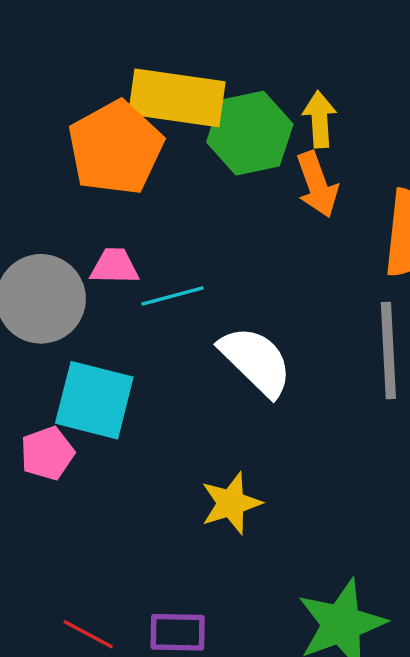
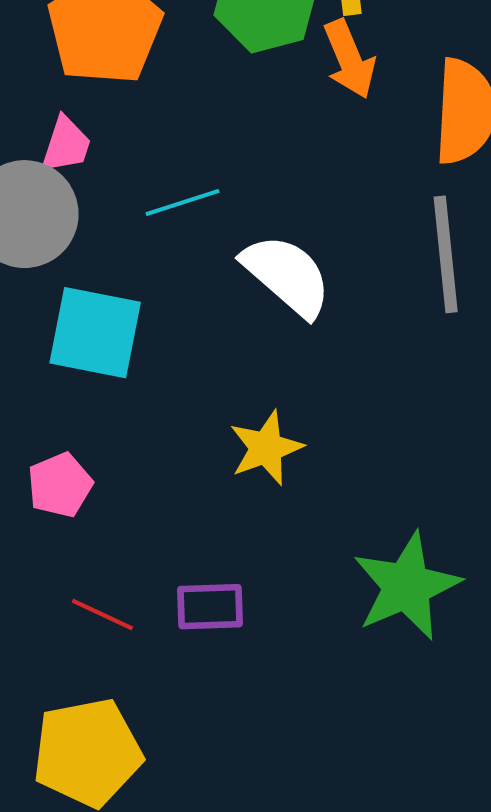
pink trapezoid: (115, 266) -> (66, 145), moved, turned 110
pink pentagon: (47, 453) -> (60, 485), moved

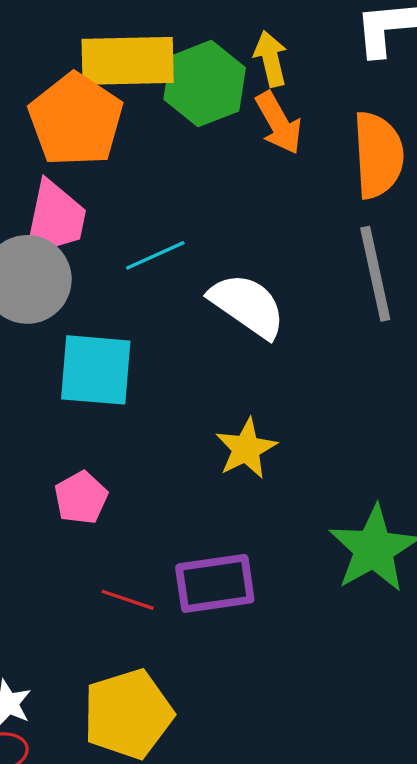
pink trapezoid: (66, 145) -> (55, 219), size x1.6
purple rectangle: (210, 607) -> (215, 583), size x1.4

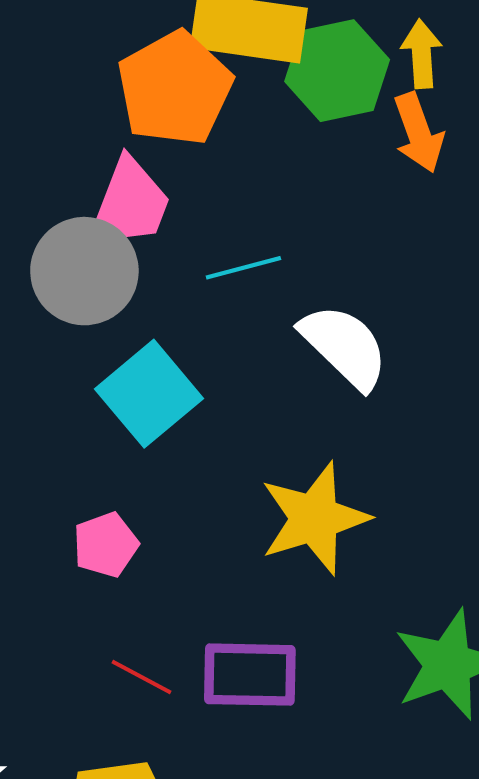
cyan square: (96, 370) -> (149, 394), turned 36
yellow star: (246, 449) -> (314, 518), size x1.5

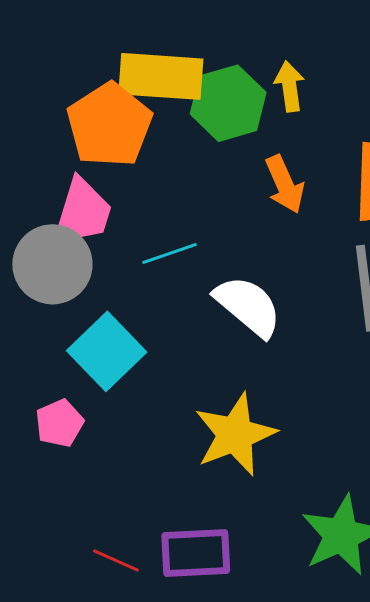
orange arrow: (418, 133) -> (285, 184), moved
pink pentagon: (106, 545) -> (59, 423), moved

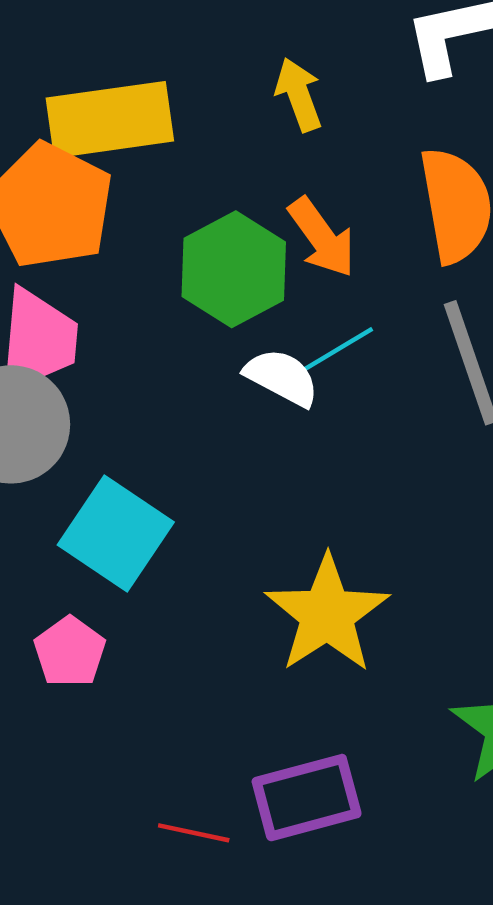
green hexagon: (228, 103) -> (234, 269), moved
cyan line: (170, 253) -> (336, 350), moved
white semicircle: (248, 306) -> (282, 377), moved, size x0.7

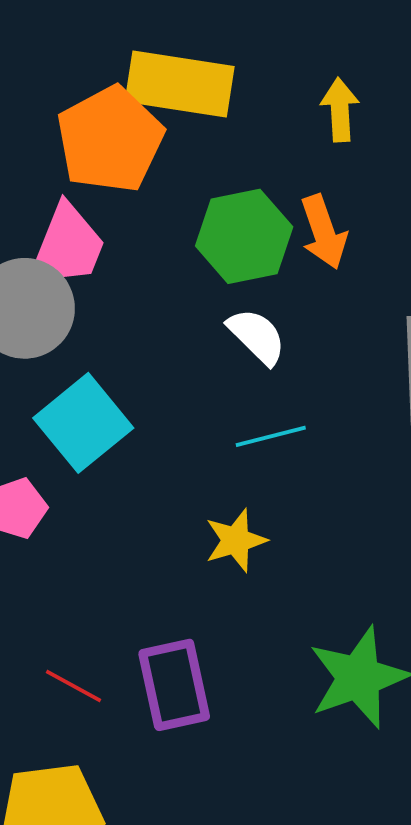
cyan line: (336, 350) -> (271, 436), moved
yellow star: (327, 614) -> (236, 540), size x0.6
purple rectangle: (307, 798) -> (174, 685), turned 76

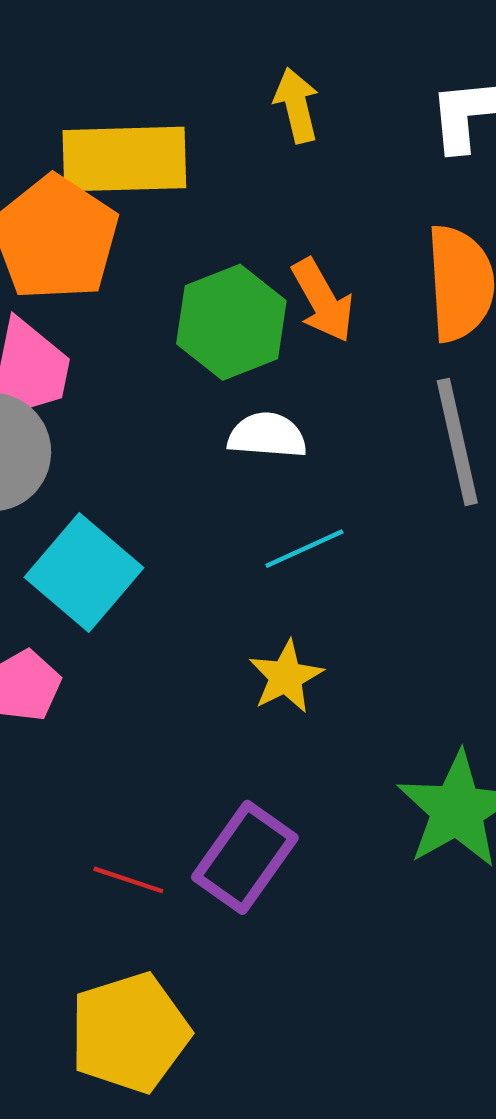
yellow arrow: (340, 110) -> (297, 105), moved
white semicircle: (257, 336) -> (267, 435), turned -30
purple rectangle: (174, 685) -> (245, 857), turned 58

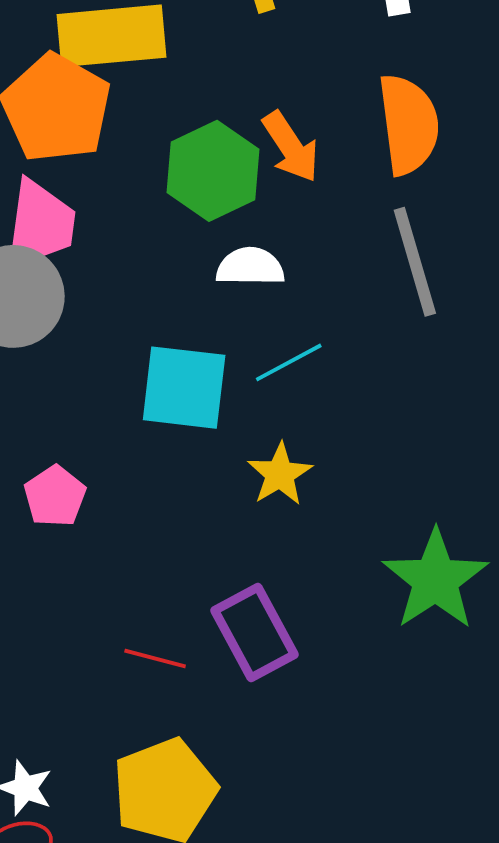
cyan square: (84, 573) -> (184, 388), moved, turned -30
purple rectangle: (245, 857) -> (255, 633), turned -60

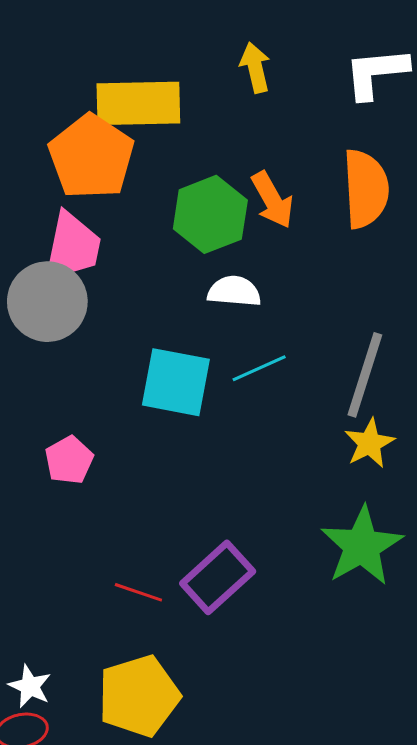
gray line: (415, 262) -> (365, 375), moved, turned 30
yellow star: (280, 474) -> (369, 443), moved
purple rectangle: (255, 633) -> (218, 577), turned 72

